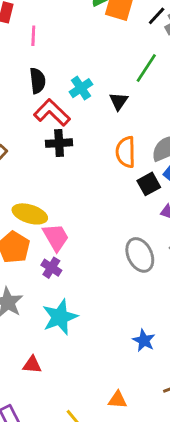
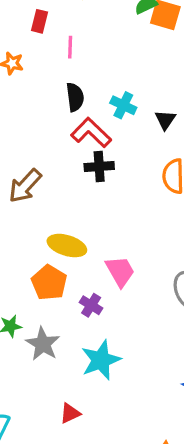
cyan cross: (81, 88) -> (123, 105), turned -30
pink trapezoid: (56, 237) -> (120, 271), moved
red triangle: (32, 365) -> (70, 413), turned -30

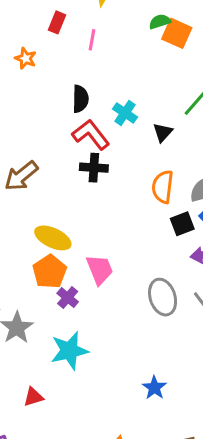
pink line: (70, 47) -> (92, 40), moved
orange pentagon: (49, 283) -> (50, 272), moved

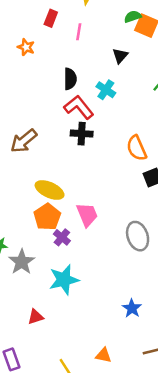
black triangle: (163, 132) -> (120, 56), moved
orange semicircle: (163, 187) -> (137, 148), turned -30

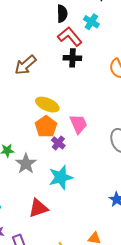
red triangle: (36, 317) -> (38, 208), size x1.5

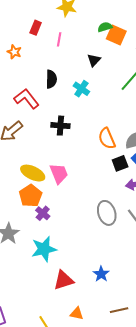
red L-shape: (70, 37) -> (26, 99), moved
pink trapezoid: (78, 124) -> (59, 174), moved
red triangle: (38, 208) -> (64, 280), moved

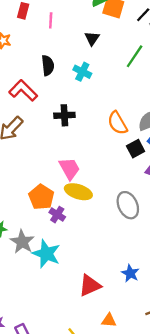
yellow ellipse: (33, 173) -> (78, 192), moved
cyan star: (44, 249) -> (46, 254), moved, turned -30

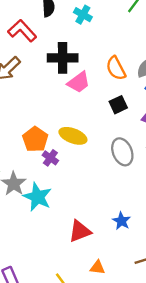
black cross: (64, 115) -> (63, 58), size x1.4
black square: (136, 149) -> (118, 105), moved
pink trapezoid: (69, 169) -> (79, 82), moved, turned 80

